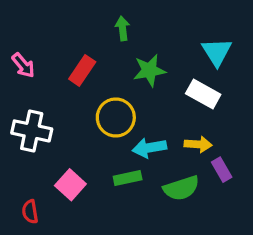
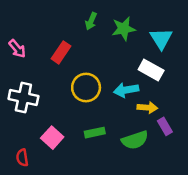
green arrow: (122, 28) -> (91, 21), turned -150
green star: (149, 70) -> (124, 29), moved
cyan arrow: (149, 148) -> (126, 90), moved

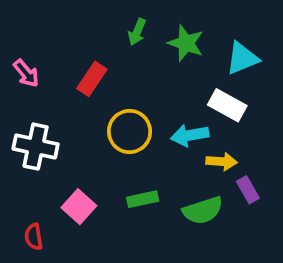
green star: (124, 29) -> (186, 43), turned 30
cyan triangle: (161, 39) -> (242, 58), turned 40

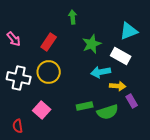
green arrow: (137, 32) -> (73, 17), turned 152
green star: (186, 43) -> (92, 44), moved, turned 30
yellow circle: (130, 132) -> (49, 72), moved
green rectangle: (143, 199) -> (85, 106), moved

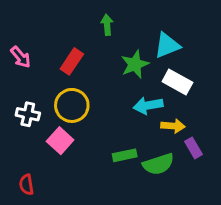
cyan triangle: (129, 31) -> (167, 45), moved
white cross: (19, 78) -> (28, 114), size x0.7
pink square: (42, 110) -> (60, 141), moved

